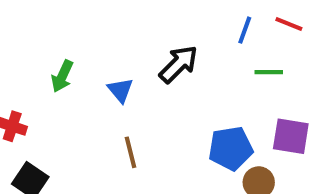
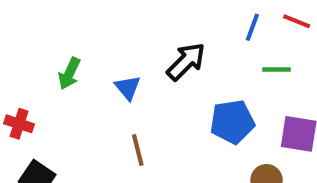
blue pentagon: (231, 148) -> (232, 122), moved

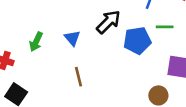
green arrow: (69, 74) -> (36, 42), moved
blue pentagon: (232, 122) -> (137, 41), moved

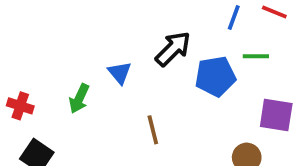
green arrow: (36, 42) -> (79, 99), moved
brown line: (79, 77) -> (153, 130), moved

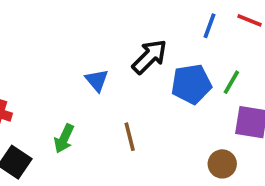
green line: (256, 56) -> (231, 82), moved, turned -60
green arrow: (79, 99) -> (64, 138), moved

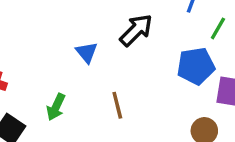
green line: (231, 82) -> (218, 28), moved
blue pentagon: (191, 84) -> (196, 66), moved

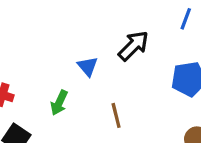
green arrow: (56, 107) -> (59, 103), moved

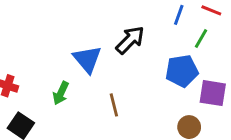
blue triangle: (88, 66) -> (87, 59), size x1.5

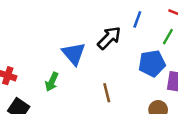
blue line: (179, 15) -> (137, 19), moved
brown line: (114, 105) -> (107, 93), moved

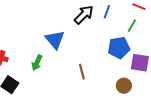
black arrow: (109, 38) -> (84, 15), moved

